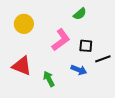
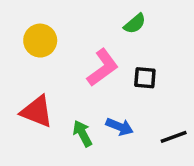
black line: (103, 59) -> (174, 137), moved
blue arrow: (79, 70) -> (120, 127), moved

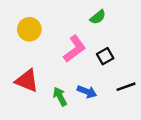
black square: (145, 78) -> (105, 56), turned -35
black line: (174, 137) -> (126, 87), moved

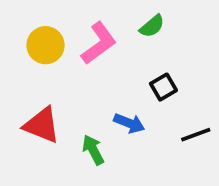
pink L-shape: (75, 49) -> (99, 43), moved
blue arrow: (87, 92) -> (129, 123), moved

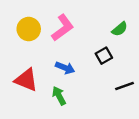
green semicircle: (152, 26) -> (120, 29), moved
blue arrow: (129, 123) -> (65, 68), moved

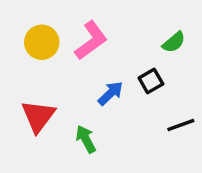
blue arrow: (65, 68) -> (110, 93), moved, turned -66
red triangle: (26, 80) -> (38, 116), turned 45

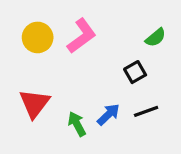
blue arrow: (110, 93) -> (108, 115), moved
black line: (181, 125) -> (146, 111), moved

